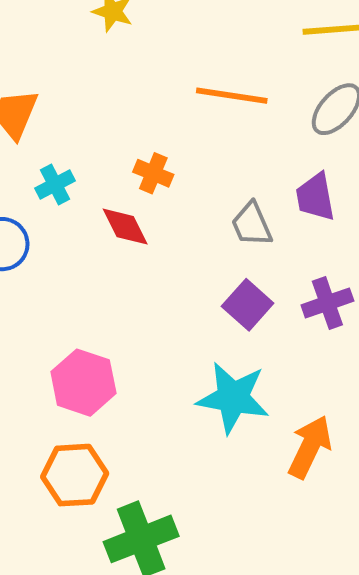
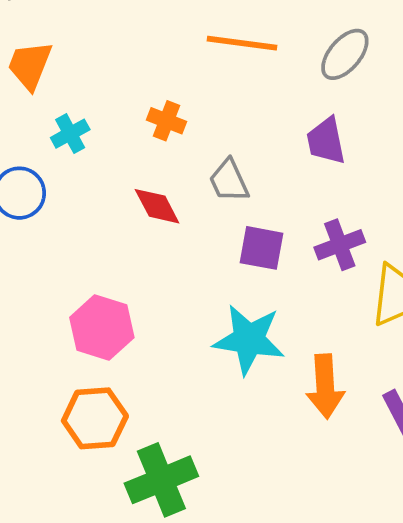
gray trapezoid: (252, 224) -> (229, 181), moved
red diamond: (125, 227) -> (157, 206), moved
purple square: (248, 305) -> (261, 248), turned -30
orange arrow: (310, 447) -> (325, 386), turned 152

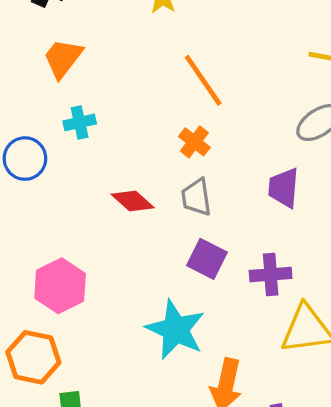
orange line: (242, 43) -> (203, 80), moved, turned 32
orange cross: (166, 121) -> (194, 142), moved
red diamond: (157, 206) -> (133, 201), turned -36

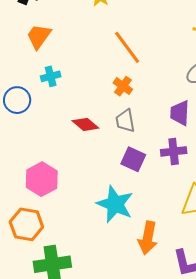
purple cross: (271, 274) -> (174, 151), moved

